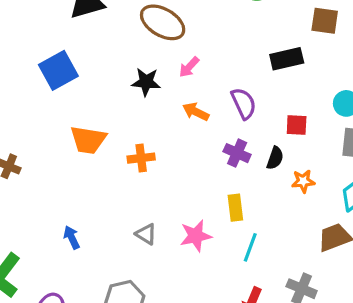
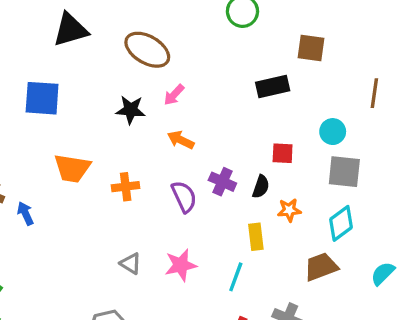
blue square: (58, 70) -> (42, 98), turned 33
purple semicircle: (244, 103) -> (184, 197), moved
yellow rectangle: (235, 208) -> (256, 237), moved
blue arrow: (72, 237) -> (25, 213), moved

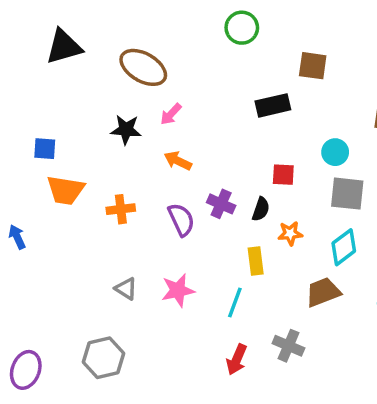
blue square: (42, 98) -> (45, 149), moved, size x0.6

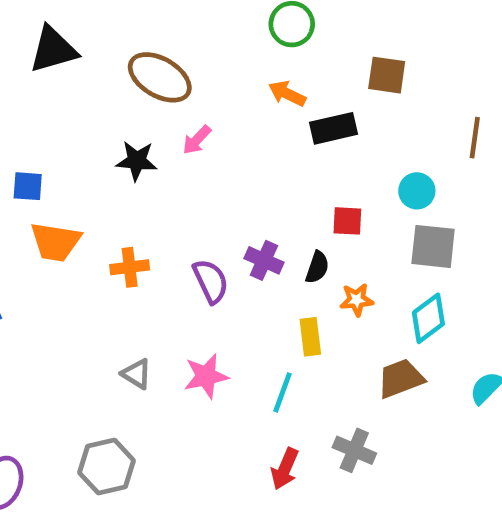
orange arrow: (178, 161) -> (287, 94), moved

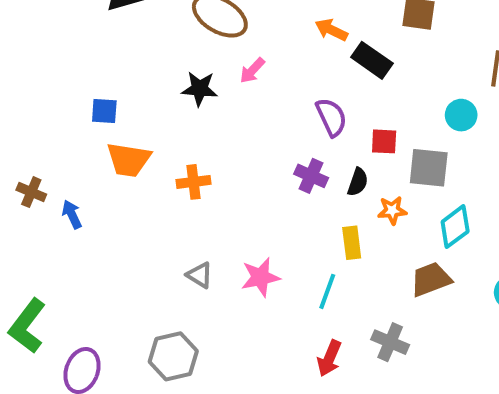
black rectangle: (333, 128) -> (372, 60), turned 48
cyan circle: (417, 191) -> (461, 115), moved
gray square: (433, 246) -> (429, 168), moved
purple semicircle: (211, 281) -> (331, 117), moved

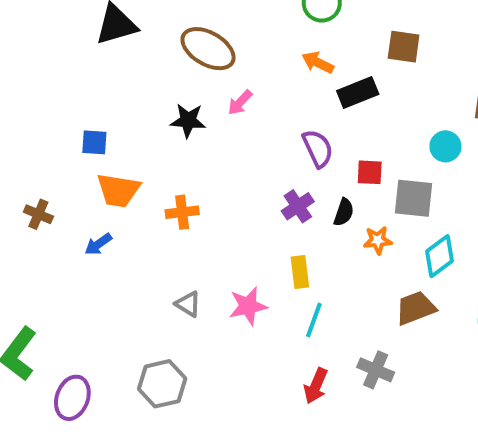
black rectangle: (372, 60) -> (358, 93), turned -57
purple cross: (311, 176) -> (298, 206), turned 32
brown cross: (31, 192) -> (38, 214), moved
blue arrow: (72, 214) -> (98, 244), moved, turned -100
yellow rectangle: (352, 243) -> (300, 272), moved

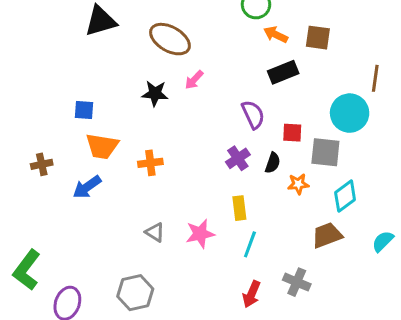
orange arrow: (318, 63) -> (276, 35), moved
cyan circle: (445, 146) -> (350, 113), size x1.6
brown cross: (38, 214) -> (42, 164), turned -35
blue arrow: (98, 244) -> (87, 187), size x1.4

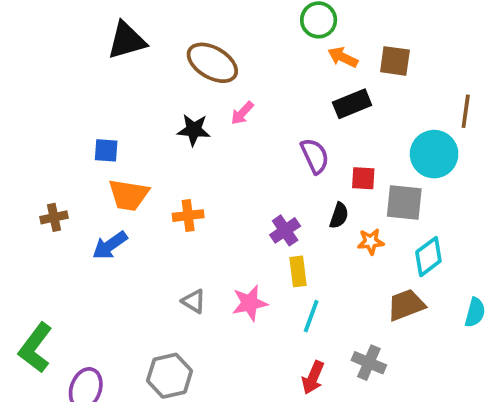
purple cross: (238, 158) -> (285, 230), moved
cyan semicircle: (383, 241) -> (475, 312), turned 150

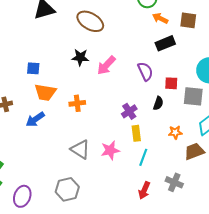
pink arrow: (242, 113) -> (106, 65), moved, size x1.5
orange star: (371, 242) -> (175, 132), moved
gray triangle: (194, 301) -> (80, 149), size x1.5

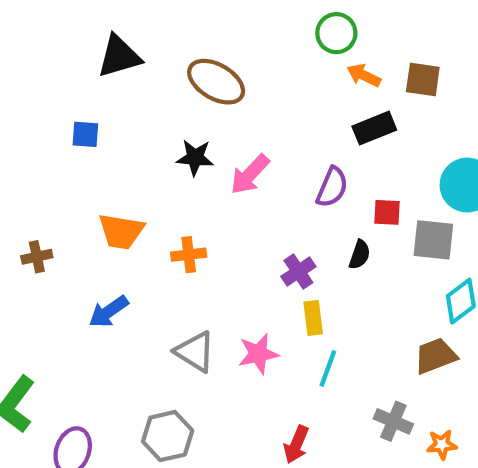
blue square: (33, 68) -> (85, 134), moved
purple semicircle: (145, 71) -> (332, 187), turned 48
blue arrow: (35, 119) -> (109, 312), moved
orange star: (175, 132) -> (442, 444), moved
red arrow: (144, 190) -> (296, 444), moved

